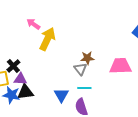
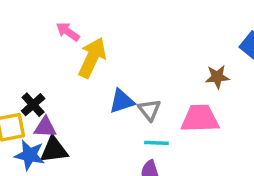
brown star: (87, 58) -> (217, 77), moved
pink trapezoid: (120, 66) -> (200, 119), moved
blue triangle: (61, 95) -> (122, 101), moved, turned 42

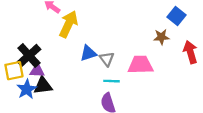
brown star: (217, 77) -> (161, 37), moved
black cross: (33, 105) -> (29, 56), size x1.5
blue star: (30, 155) -> (27, 89), turned 30

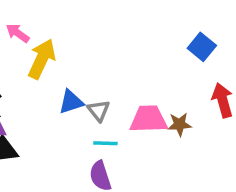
brown star: (161, 37) -> (179, 124), moved

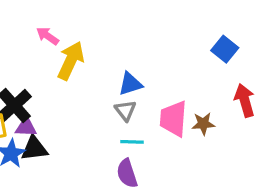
blue triangle: (71, 102) -> (130, 84), moved
pink trapezoid: (149, 119) -> (173, 119), turned -84

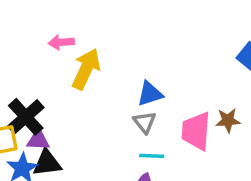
pink arrow: (48, 36) -> (61, 42), turned -40
brown star: (203, 124) -> (228, 120), moved

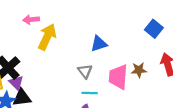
blue triangle: (150, 94) -> (99, 44), moved
purple triangle: (38, 140) -> (16, 83), turned 42

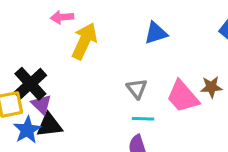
blue triangle: (99, 44) -> (156, 33), moved
pink trapezoid: (118, 77) -> (183, 97), turned -45

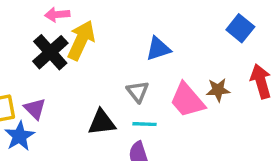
blue triangle: (156, 33) -> (158, 49), moved
black cross: (30, 84) -> (50, 52), moved
black triangle: (49, 125) -> (102, 122), moved

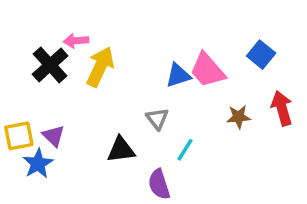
black cross: (50, 52) -> (50, 65), moved
pink trapezoid: (187, 100) -> (207, 70), moved
cyan line: (144, 124) -> (185, 150), moved, turned -60

